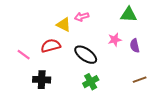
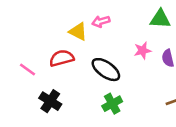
black cross: (42, 80) -> (50, 101), turned 30

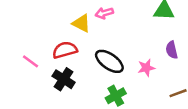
pink star: (143, 51) -> (146, 68), moved
black cross: (50, 101) -> (64, 79), moved

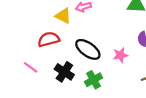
pink line: (31, 61) -> (31, 67), moved
black cross: (64, 79) -> (64, 72), moved

